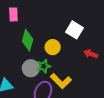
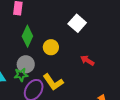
white square: (75, 30) -> (77, 23), moved
green star: (44, 66) -> (21, 75), moved

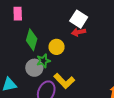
red arrow: (87, 60) -> (79, 32), moved, turned -32
green star: (21, 75) -> (43, 61), moved

